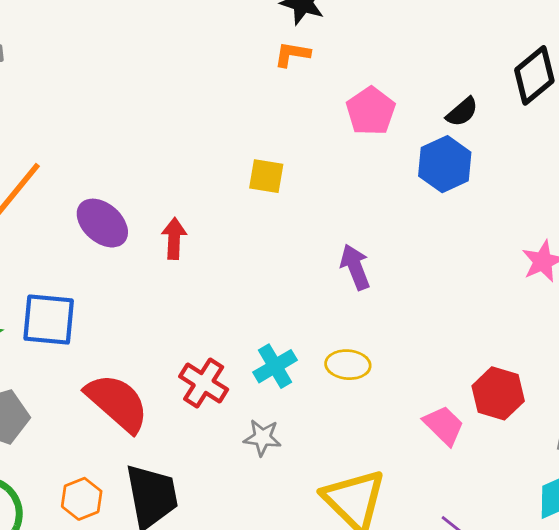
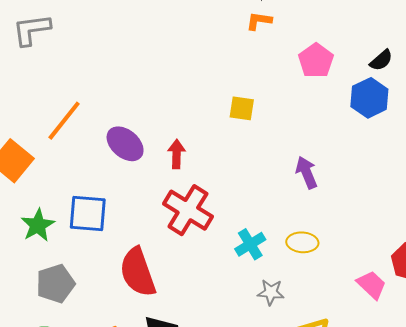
red cross: (204, 383) -> (188, 210), moved, size x1.4
red semicircle: (117, 403) -> (138, 272), turned -150
gray star: (262, 438) -> (271, 292), moved

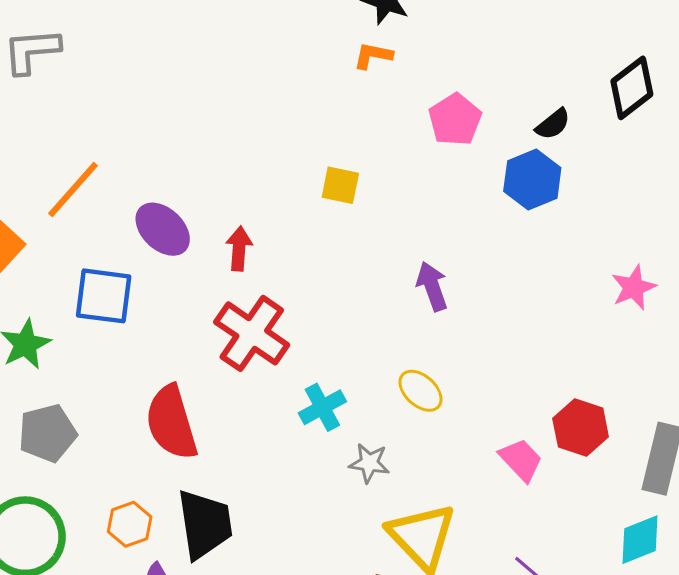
blue square: (88, 213) -> (104, 296), moved
yellow ellipse: (302, 242) -> (421, 391), turned 36
cyan cross: (250, 244) -> (322, 407), moved

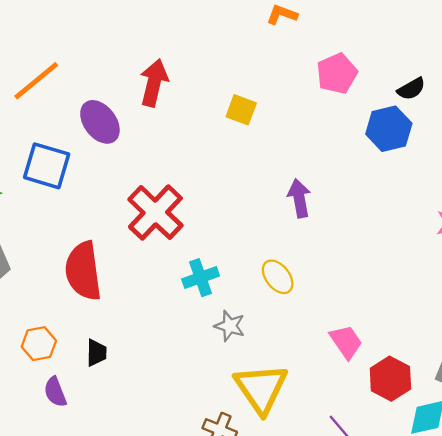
red arrow: (239, 249) -> (154, 83), moved, size x1.4
red hexagon: (581, 428) -> (390, 379), moved
black trapezoid: (205, 524) -> (96, 353), size x0.5

